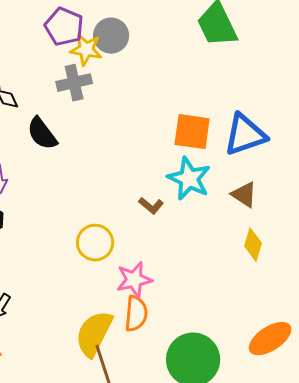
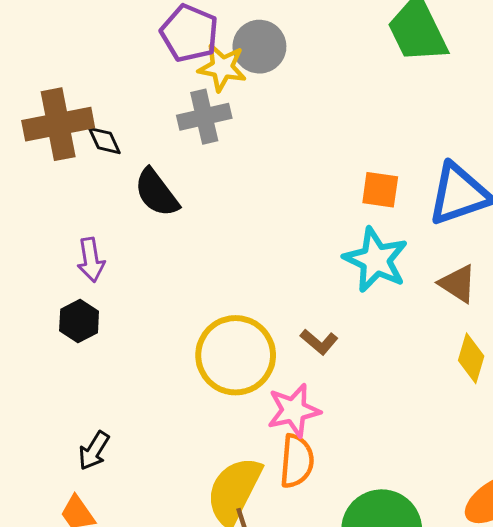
orange square: (192, 132) -> (380, 190), size x0.7
brown L-shape: (151, 206) -> (319, 342), moved
yellow circle: (95, 243) -> (236, 355), size x1.4

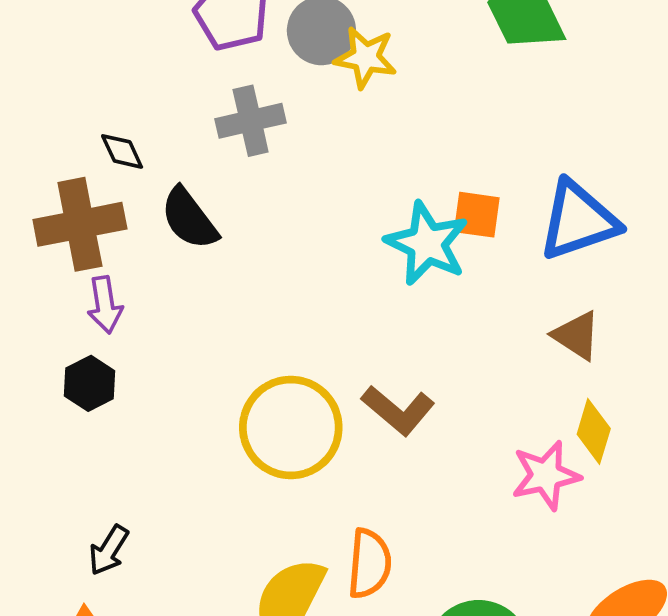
yellow star: (222, 67) -> (366, 58), moved
brown cross: (58, 124) -> (80, 224), moved
cyan star: (376, 260) -> (427, 243), moved
brown L-shape: (319, 342) -> (398, 410), size x1.5
pink star: (294, 410) -> (546, 475), moved

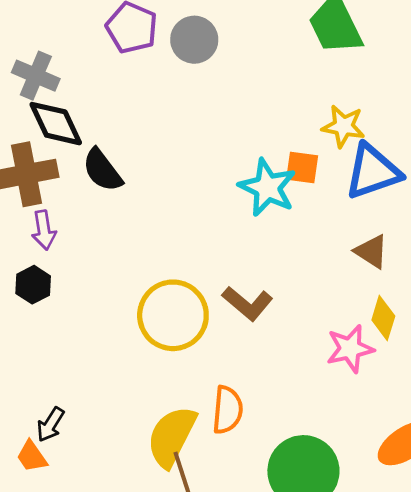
yellow star: (366, 58) -> (343, 126), moved
gray cross: (251, 121) -> (36, 76), moved, turned 36
black diamond: (122, 151) -> (56, 124), size x1.8
black arrow: (109, 550) -> (50, 425), moved

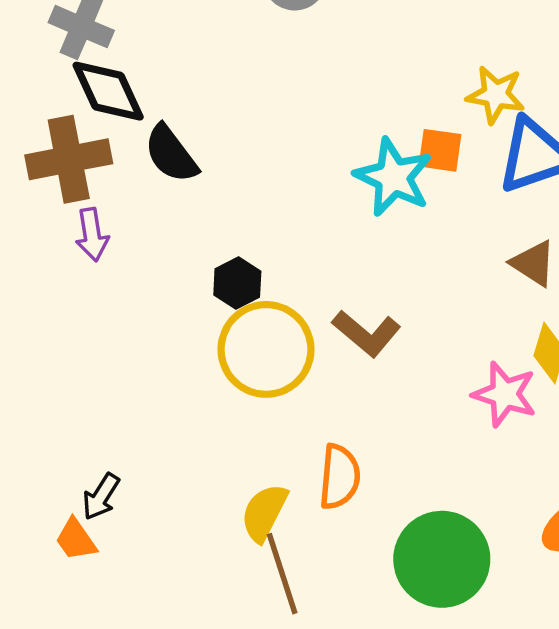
black hexagon: (33, 285) -> (237, 283), moved
pink star: (350, 349) -> (505, 394), turned 30
yellow semicircle: (172, 436) -> (264, 513), size x0.7

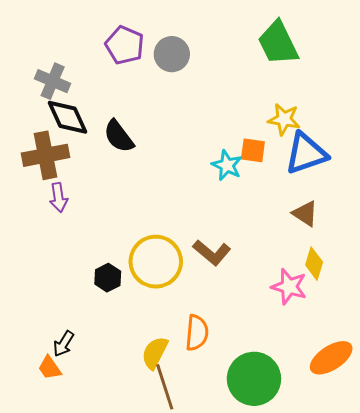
black semicircle: (171, 154) -> (119, 136), moved
cyan star: (393, 177) -> (227, 165), size x0.7
black hexagon: (237, 283) -> (108, 278), moved

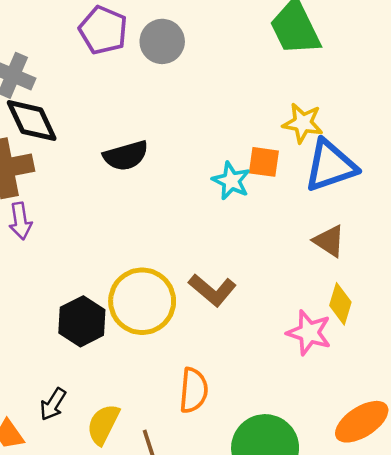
black semicircle: (119, 136) -> (126, 156), moved, turned -69
black hexagon: (108, 278) -> (82, 321), size x1.4
black arrow: (64, 344) -> (53, 404), moved
yellow semicircle: (155, 353) -> (103, 424), moved

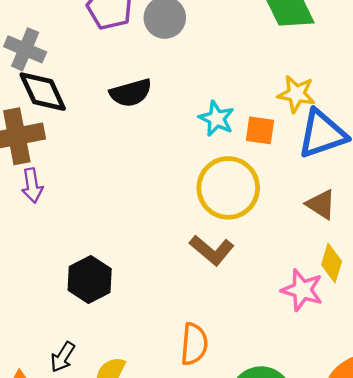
black semicircle: (126, 156) -> (131, 93), moved
cyan star: (231, 181) -> (216, 119), moved
yellow circle: (142, 301) -> (228, 188), moved

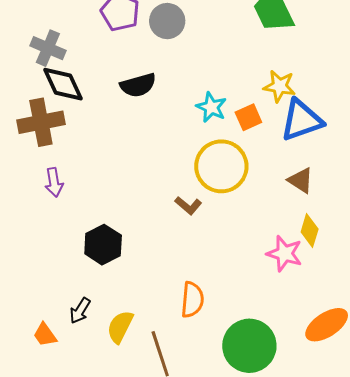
orange square: (260, 130) -> (248, 117), turned -32
purple arrow: (32, 186) -> (54, 182), moved
brown L-shape: (212, 250) -> (188, 205), moved, size x0.7

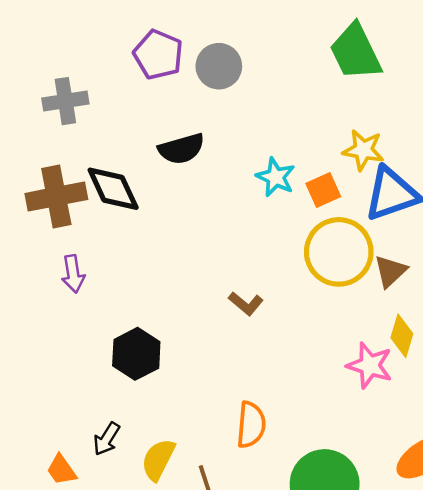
gray cross: (48, 48) -> (65, 101), turned -32
black diamond: (63, 84) -> (113, 189), moved
yellow circle: (221, 166) -> (339, 252), moved
brown triangle: (301, 180) -> (390, 271), turned 44

